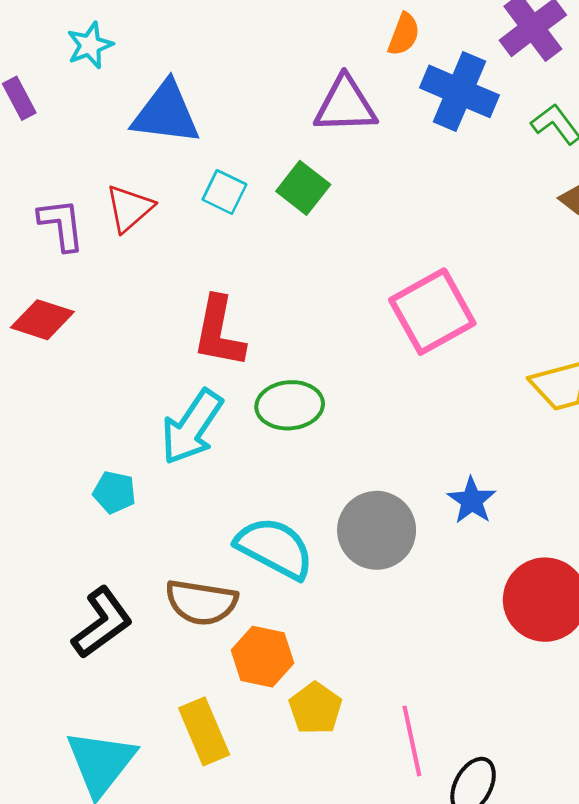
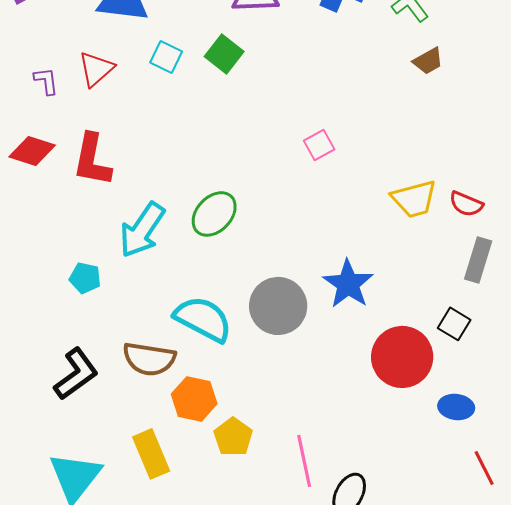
purple L-shape: (61, 225) -> (46, 81), size x0.7
pink square: (432, 312) -> (319, 145), size x0.5
red L-shape: (219, 332) -> (92, 160), moved
green ellipse: (290, 405) -> (214, 214), turned -42
blue star: (472, 500) -> (348, 284), size x1.4

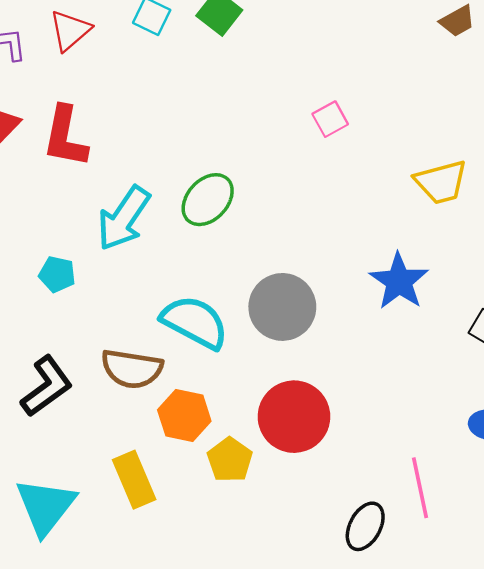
blue star: (348, 284) -> (399, 281), moved
red circle: (402, 357) -> (294, 417), moved
pink line: (304, 461) -> (420, 488), moved

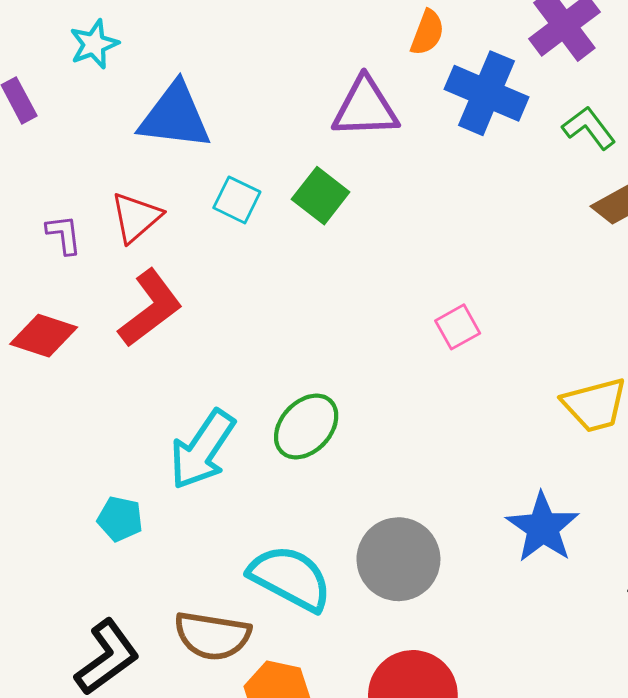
red L-shape: (65, 137) -> (150, 308), moved, turned -138

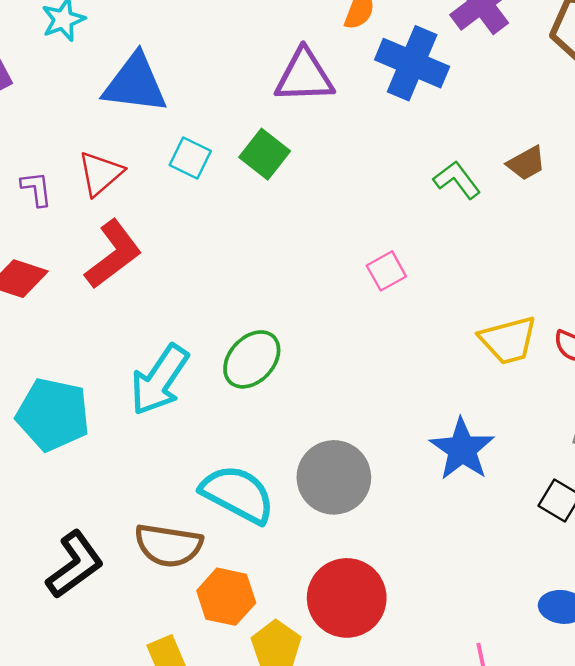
green L-shape: (589, 128) -> (457, 180), moved
cyan pentagon: (120, 519) -> (53, 415), moved, size x1.8

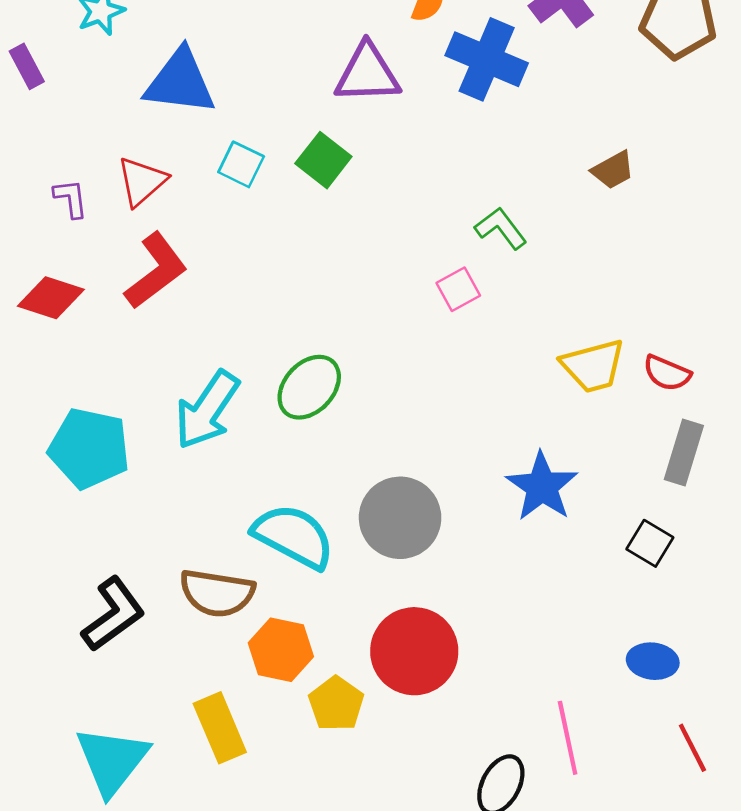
green L-shape: (457, 180) -> (501, 228), moved

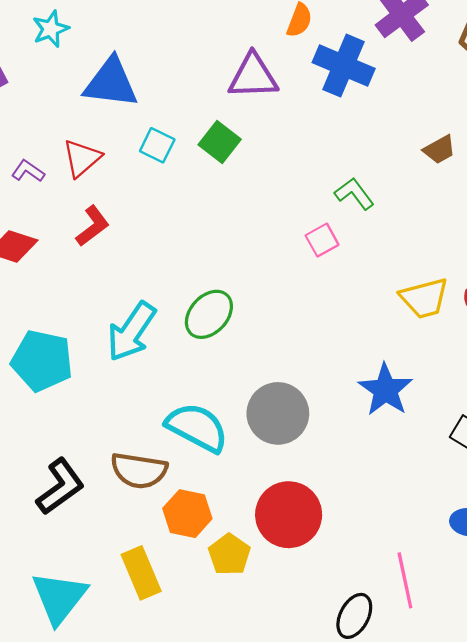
purple L-shape: (71, 198) -> (28, 171), turned -48
red L-shape: (156, 271) -> (93, 226), size x0.7

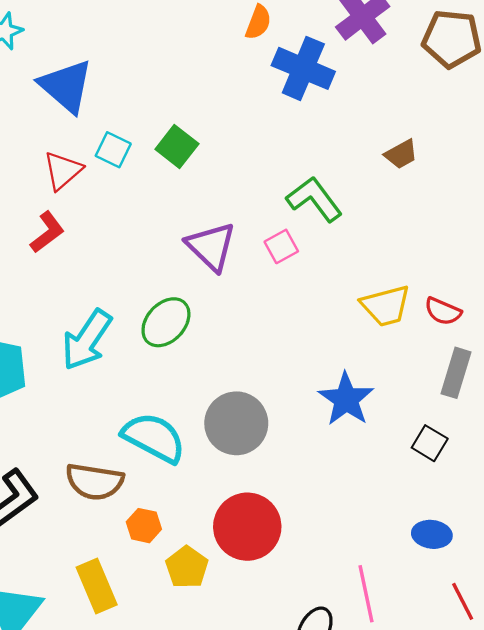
purple triangle: (253, 76) -> (211, 246), moved, turned 46
blue triangle: (111, 83) -> (66, 86), turned 34
red triangle: (82, 158) -> (63, 171), moved
green L-shape: (354, 194) -> (314, 199), size x1.4
orange hexagon: (187, 514) -> (144, 526), size x0.7

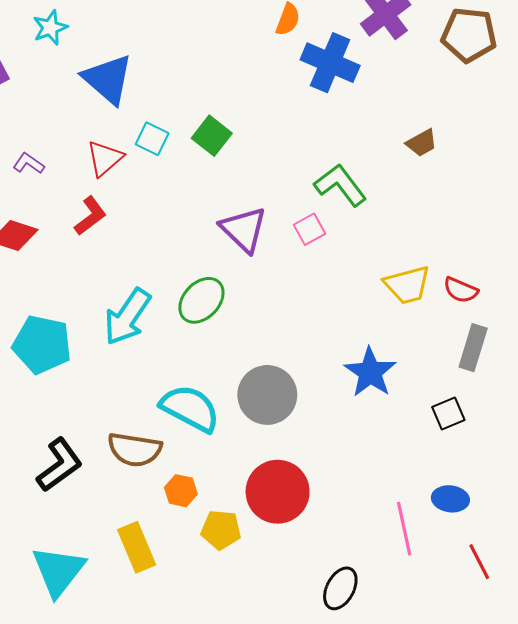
black square: (430, 443) -> (448, 413), turned 36
yellow pentagon: (187, 567) -> (221, 530), turned -30
pink line: (366, 594) -> (404, 529), moved

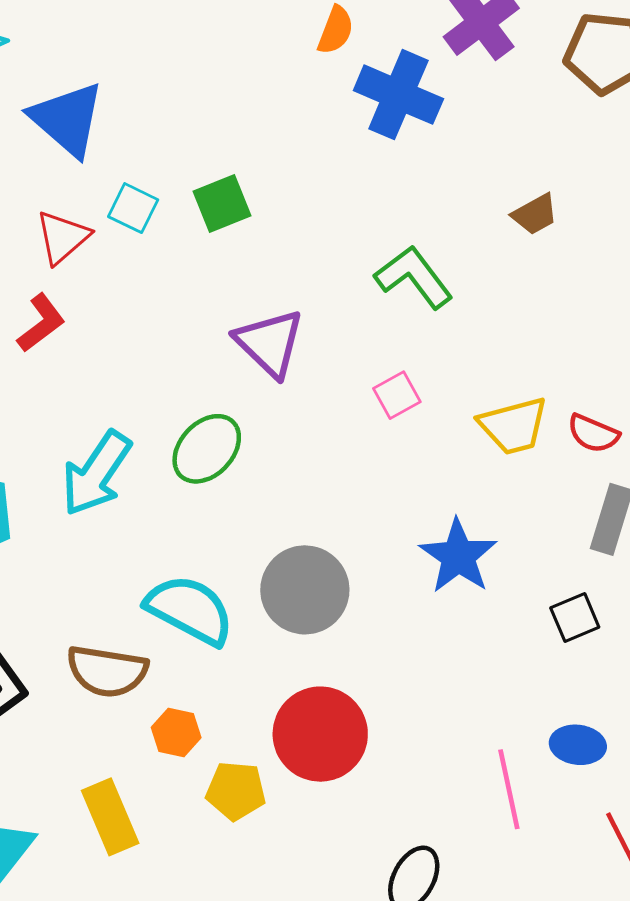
green square: (212, 136) -> (222, 203), turned 30
pink square: (309, 229) -> (397, 395), moved

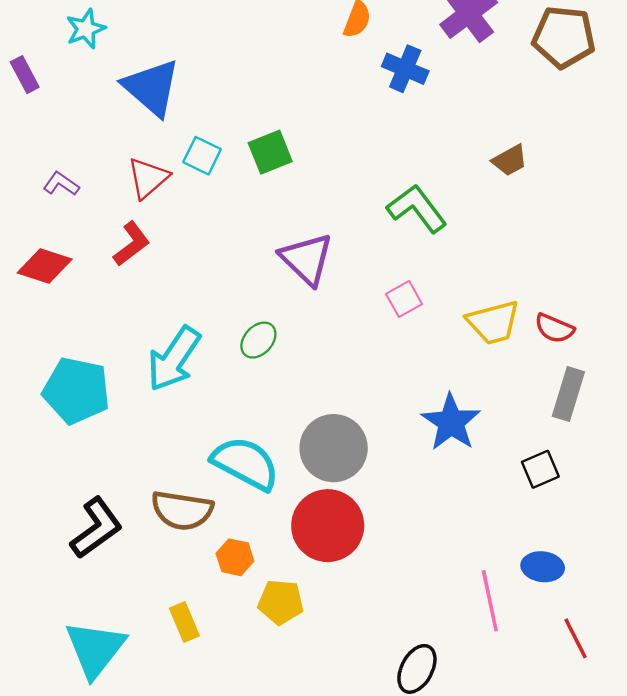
blue cross: (398, 95) -> (405, 69), size x0.7
green ellipse: (207, 449) -> (258, 340), size x0.7
red circle: (320, 734) -> (328, 526), moved
yellow rectangle: (110, 817) -> (184, 622), size x0.7

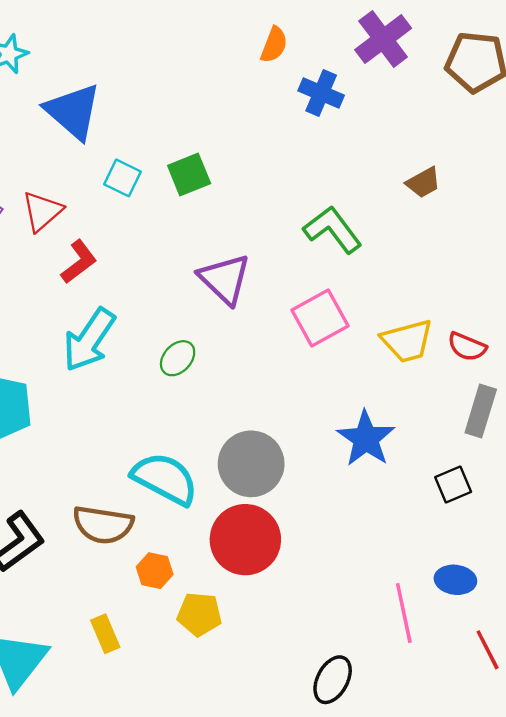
red triangle: (148, 178) -> (42, 211), moved
red L-shape: (132, 244) -> (79, 262), moved
pink square: (404, 299) -> (320, 318), size x1.6
cyan arrow: (174, 359) -> (89, 340), moved

